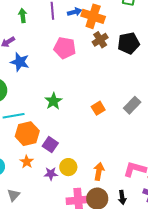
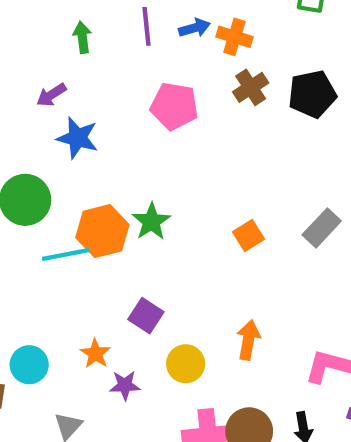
orange cross: (93, 16) -> (235, 37), size x0.7
orange hexagon: (27, 134) -> (102, 231), moved
orange arrow: (99, 171) -> (248, 340), moved
purple star: (51, 174) -> (125, 385), moved

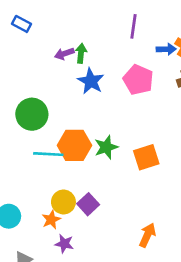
blue arrow: (194, 28) -> (166, 49), moved
green arrow: (82, 37) -> (81, 53), moved
blue star: (78, 138) -> (91, 81), moved
orange square: (249, 235) -> (146, 157), moved, size x1.4
yellow circle: (186, 364) -> (63, 202), moved

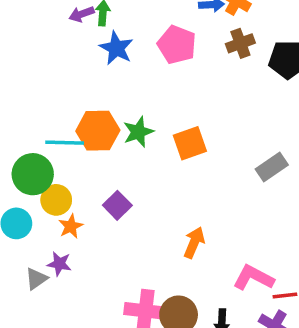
green circle: (32, 114) -> (33, 174), moved
yellow circle: (63, 202) -> (56, 200), moved
purple star: (64, 244) -> (59, 264), moved

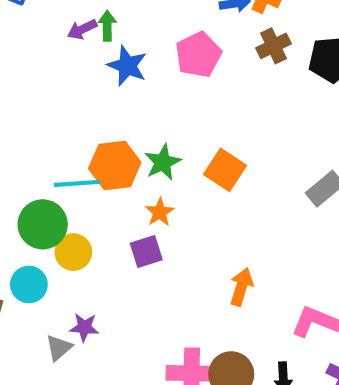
pink pentagon: (177, 45) -> (198, 55), turned 30
orange square: (190, 143) -> (225, 170), turned -32
purple square: (117, 205) -> (146, 252), turned 32
orange star: (71, 226) -> (160, 212), moved

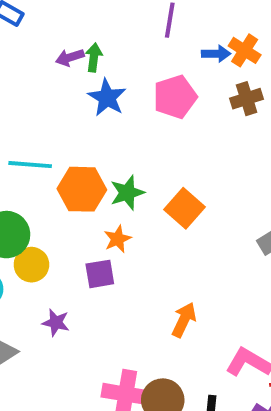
cyan line: (77, 183) -> (30, 165), moved
purple star: (84, 327) -> (56, 323), moved

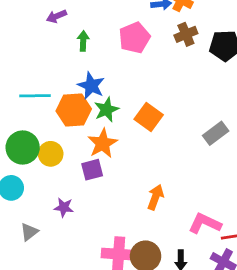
green arrow: (94, 57) -> (83, 41), moved
blue star: (107, 98) -> (91, 86), moved
orange star: (118, 239) -> (103, 143), size x1.5
yellow circle: (31, 265) -> (51, 154), moved

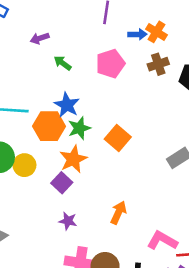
green arrow: (83, 41) -> (63, 63), turned -60
purple square: (92, 170) -> (62, 183), turned -36
purple star: (64, 207) -> (68, 221), moved

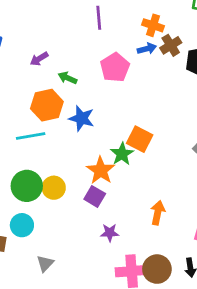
blue arrow: (137, 34) -> (147, 49), moved
brown cross: (158, 64) -> (171, 45), moved
orange hexagon: (49, 126) -> (47, 105), moved
green star: (79, 128) -> (122, 154), moved

